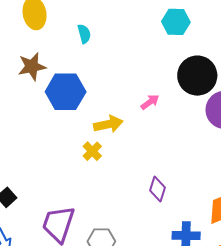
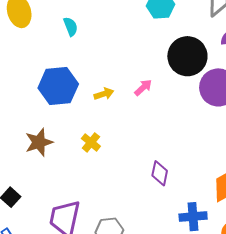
brown star: (32, 67) -> (39, 142), moved
yellow arrow: (108, 124) -> (104, 94), moved, size x0.7

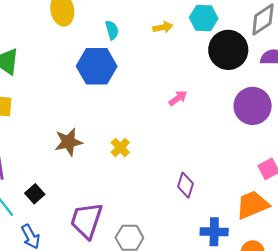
black circle: (187, 56) -> (228, 50), moved
blue hexagon: (58, 86) -> (97, 66), moved
yellow arrow: (104, 94) -> (163, 27), moved

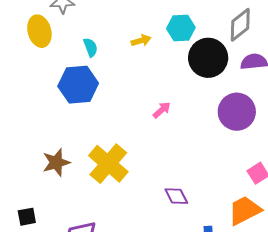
yellow cross: (120, 147) -> (108, 164), size x2.0
purple diamond: (186, 185) -> (176, 196), turned -40
black square: (35, 194) -> (27, 217), turned 36

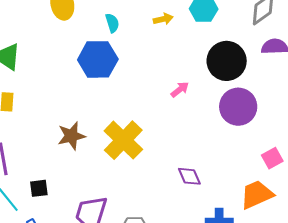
black circle: (208, 58) -> (227, 61), moved
purple circle: (237, 112) -> (238, 107), moved

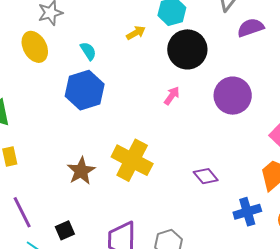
black circle: (227, 61) -> (187, 49), moved

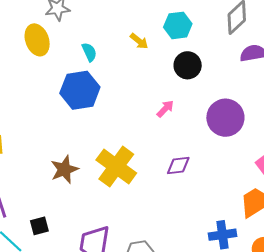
yellow arrow: (136, 33) -> (139, 41), turned 60
black circle: (187, 49) -> (188, 65), size x0.7
purple diamond: (206, 176) -> (178, 165), moved, turned -65

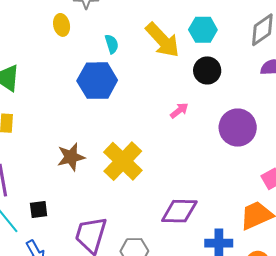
yellow ellipse: (37, 40) -> (62, 25), size x0.7
yellow arrow: (139, 41) -> (162, 40), size x2.0
purple diamond: (178, 165) -> (179, 211), moved, size x1.5

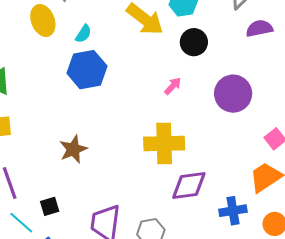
yellow ellipse: (62, 25) -> (43, 20), size x1.4
cyan semicircle: (112, 44) -> (83, 34), moved, turned 60
yellow cross: (123, 161) -> (164, 144), moved, turned -36

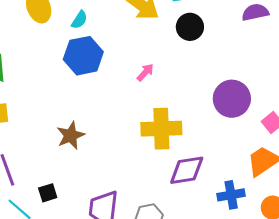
pink arrow: (173, 86) -> (145, 72), moved
purple circle: (233, 94) -> (232, 99), moved

